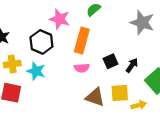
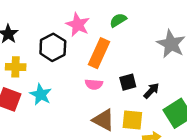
cyan star: (36, 71) -> (41, 94), moved

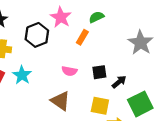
orange rectangle: (99, 53) -> (82, 37), moved, size x0.6
brown triangle: (104, 120) -> (60, 101), moved

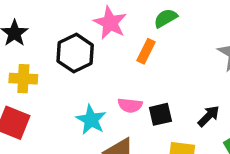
black square: (99, 72) -> (160, 114), moved
cyan star: (22, 75) -> (91, 120), moved

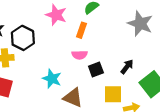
black hexagon: (75, 53) -> (23, 38), moved
pink semicircle: (130, 105) -> (80, 55), moved

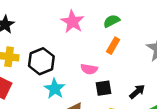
orange rectangle: (81, 30) -> (113, 46), moved
black hexagon: (23, 38) -> (41, 61), moved

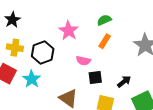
pink star: (72, 22) -> (69, 31), moved
cyan star: (55, 89) -> (32, 79), moved

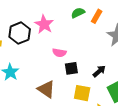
orange rectangle: (105, 41) -> (97, 16), moved
black hexagon: (43, 53) -> (20, 33), moved

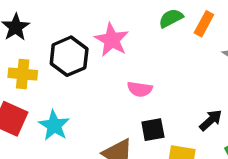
black square: (71, 68) -> (153, 130), moved

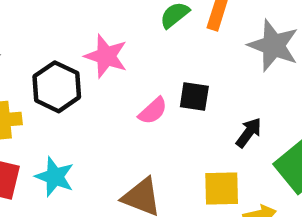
pink semicircle: (140, 89) -> (153, 111), turned -40
black square: (153, 130) -> (194, 96), moved, turned 30

